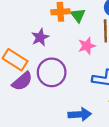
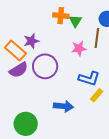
purple star: (40, 37) -> (31, 41), moved

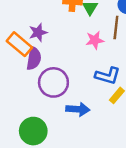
purple circle: (45, 66) -> (53, 82), moved
purple semicircle: (19, 70) -> (34, 58), moved, turned -48

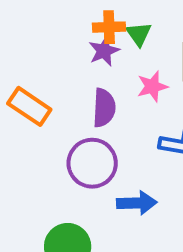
purple star: (38, 32) -> (104, 51), moved
purple semicircle: (34, 58) -> (104, 108), moved

